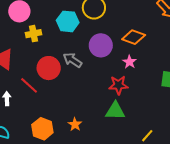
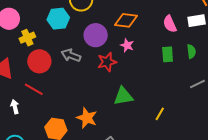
red circle: (49, 68) -> (39, 61), moved
red star: (118, 85) -> (107, 62), moved
orange star: (75, 124) -> (87, 118), size x1.5

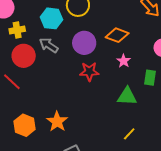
pink star: (127, 45) -> (124, 61), moved
gray arrow: (71, 55) -> (49, 45), moved
green triangle: (123, 96) -> (127, 96), moved

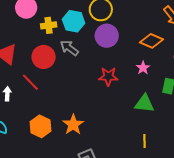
yellow cross: (17, 30) -> (49, 25), moved
orange diamond: (117, 35) -> (151, 41), moved
purple circle: (84, 43) -> (107, 36), moved
yellow line: (129, 134) -> (145, 141), turned -48

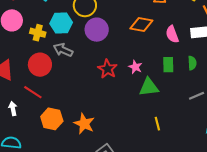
yellow cross: (49, 25) -> (38, 33), turned 35
pink star: (143, 68) -> (135, 67), moved
red star: (108, 76) -> (107, 69), turned -30
orange hexagon: (41, 126) -> (52, 119), moved

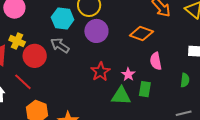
yellow cross: (38, 33) -> (17, 41), moved
pink semicircle: (172, 34) -> (156, 61), moved
green rectangle: (168, 65) -> (145, 89), moved
green triangle: (149, 87) -> (121, 96), moved

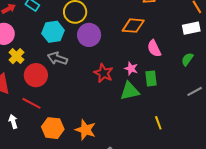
yellow cross: (17, 41) -> (17, 56), moved, turned 35
green semicircle: (185, 80) -> (187, 59), turned -136

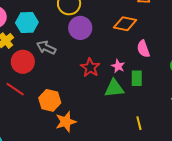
cyan hexagon: (53, 32) -> (27, 23), moved
orange hexagon: (53, 128) -> (50, 100), moved
orange star: (85, 130) -> (66, 122), turned 30

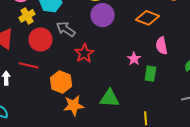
red star: (90, 67) -> (84, 53), moved
green triangle: (114, 88) -> (110, 98), moved
red line: (15, 89) -> (29, 65), turned -30

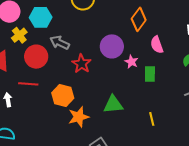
purple circle: (103, 15) -> (112, 46), moved
orange diamond: (147, 18) -> (139, 19), turned -65

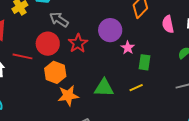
pink semicircle: (157, 45) -> (168, 24), moved
red circle: (36, 57) -> (48, 44), moved
yellow line: (152, 119) -> (136, 88), moved, turned 72

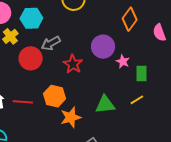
gray arrow: (59, 20) -> (51, 43), turned -54
red circle: (48, 44) -> (31, 58), moved
red line: (22, 56) -> (23, 102), moved

